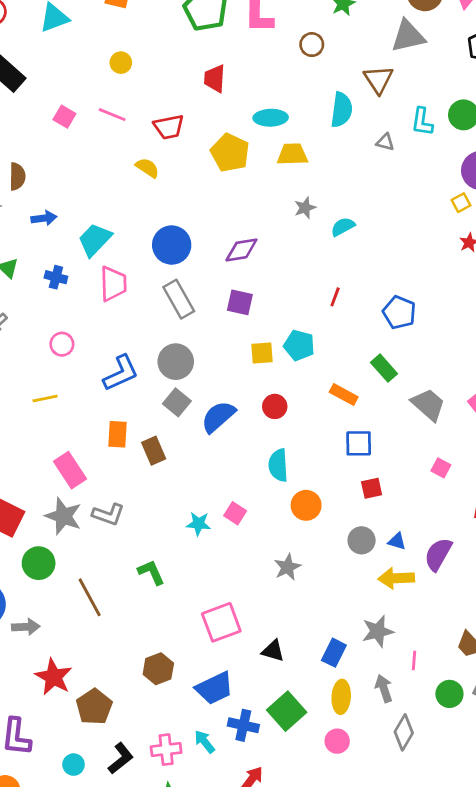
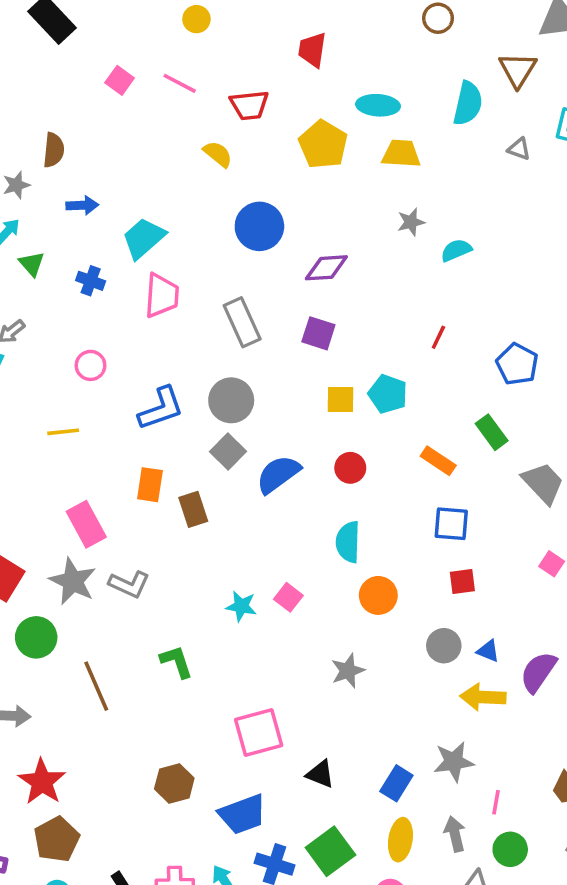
blue circle: (172, 245) -> (259, 226), moved
green circle: (449, 694) -> (510, 849), moved
brown pentagon: (94, 707) -> (57, 839), moved

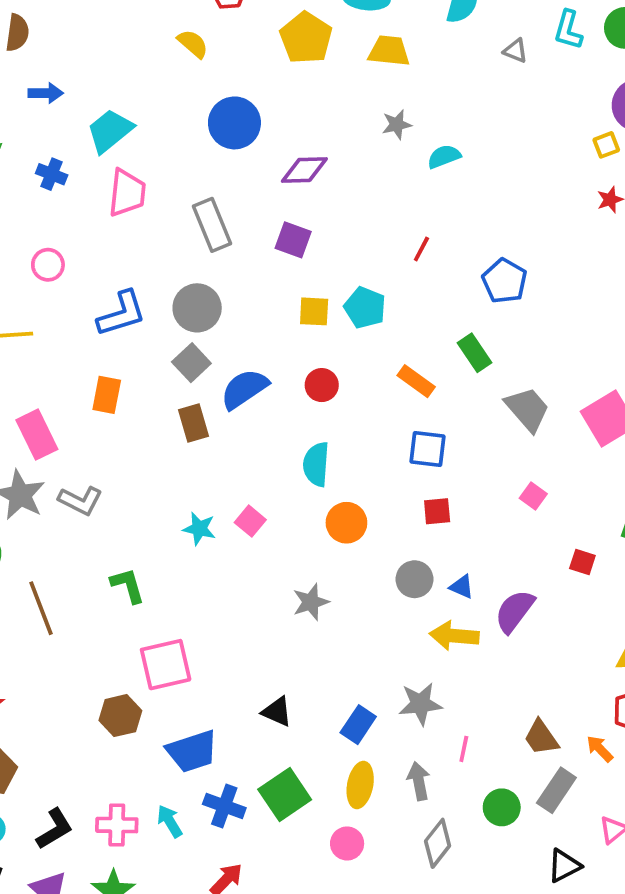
brown rectangle: (193, 509) -> (193, 423), moved
pink square: (259, 732) -> (166, 665), moved
green circle: (510, 849) -> (502, 807), moved

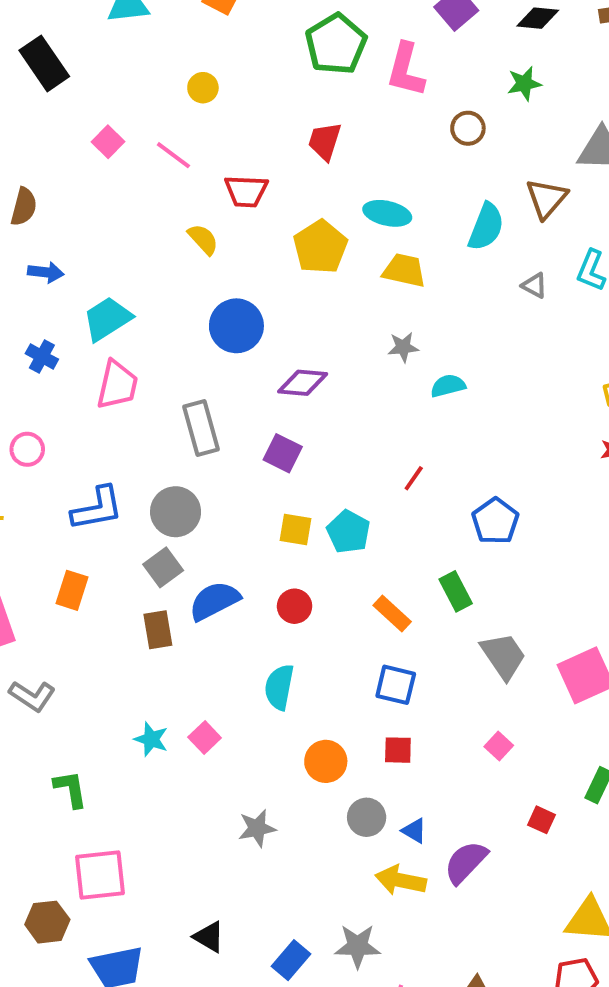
orange circle: (346, 523) -> (326, 761), moved

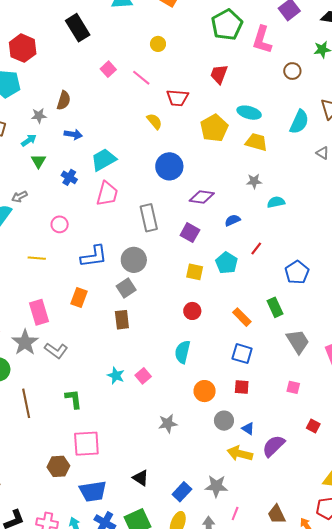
cyan pentagon: (348, 532) -> (227, 263), moved
blue semicircle: (214, 601) -> (232, 220), moved, size x0.6
pink square: (499, 746) -> (293, 387), turned -32

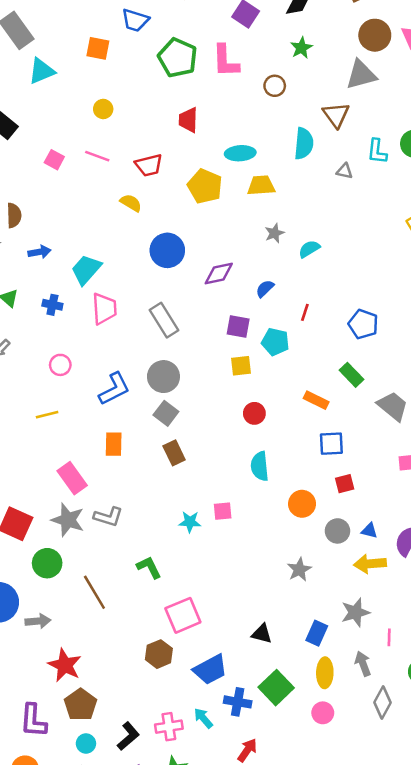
purple square: (190, 233) -> (238, 327), moved
pink square: (143, 376) -> (223, 511), turned -35
gray star: (168, 424) -> (299, 570), moved

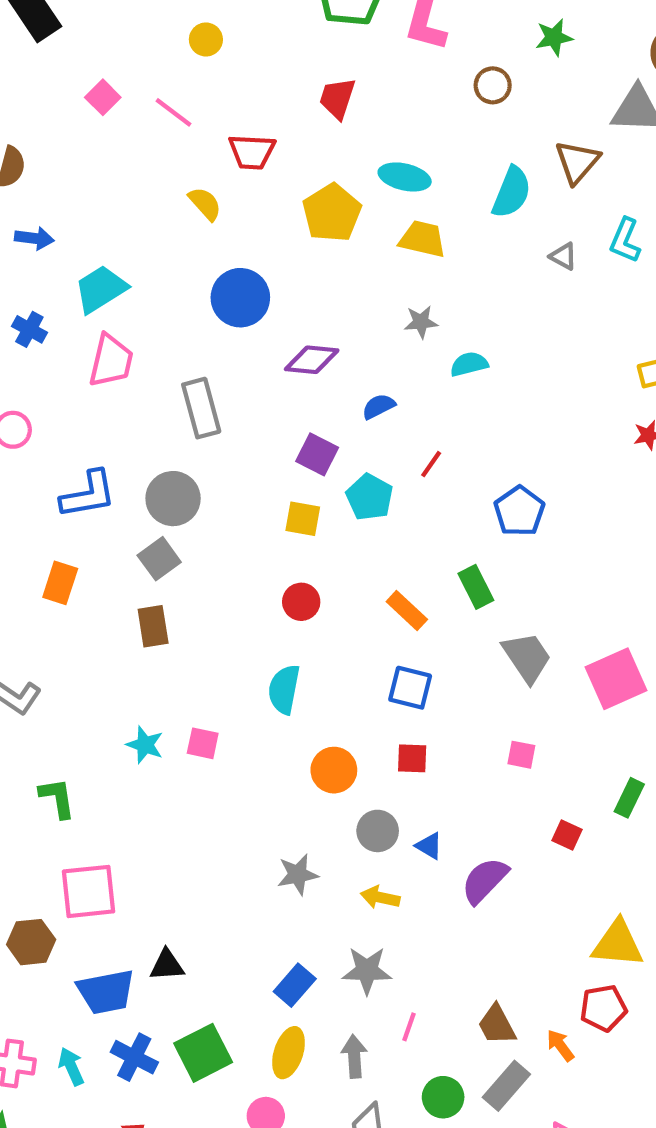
yellow arrow: (370, 564) -> (380, 897), moved, size x0.7
black triangle: (262, 634) -> (167, 965), moved, turned -35

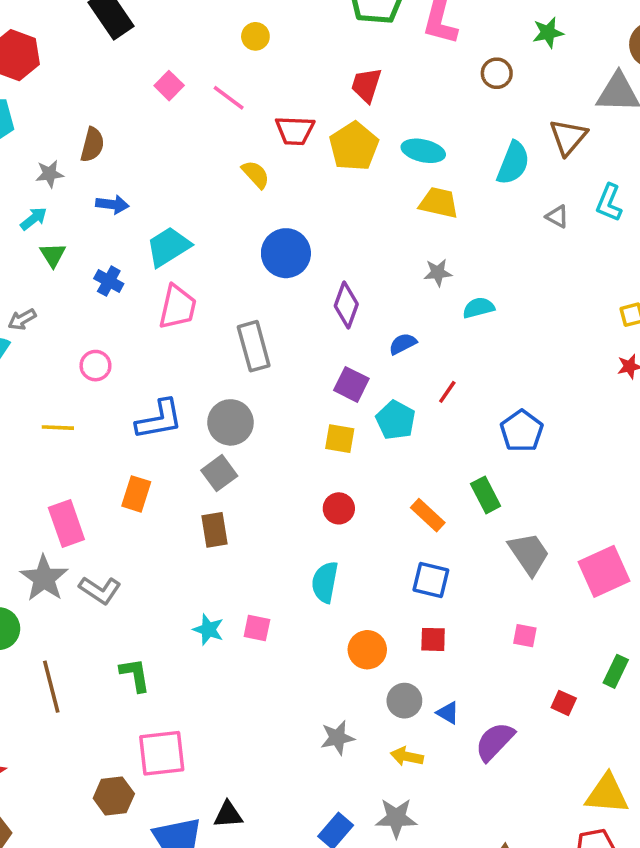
yellow pentagon: (332, 213) -> (354, 146), moved
purple diamond: (312, 360) -> (346, 305), turned -75

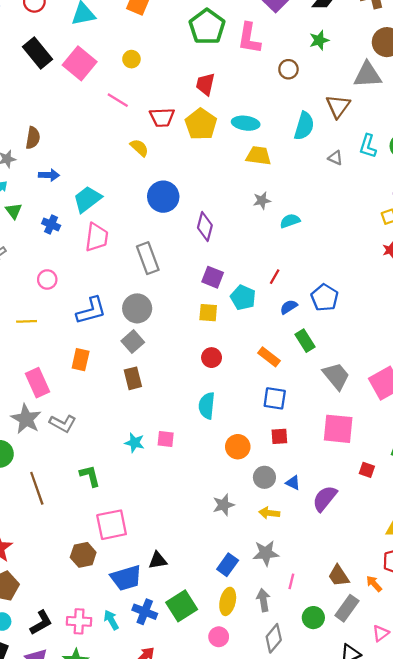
pink square: (169, 86) -> (80, 63), moved, size x1.8
blue semicircle: (403, 344) -> (289, 307), moved
pink square: (525, 636) -> (338, 429), size x2.0

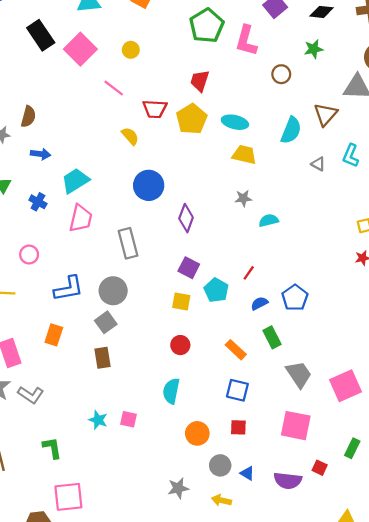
purple semicircle: (325, 498) -> (288, 481), moved, turned -128

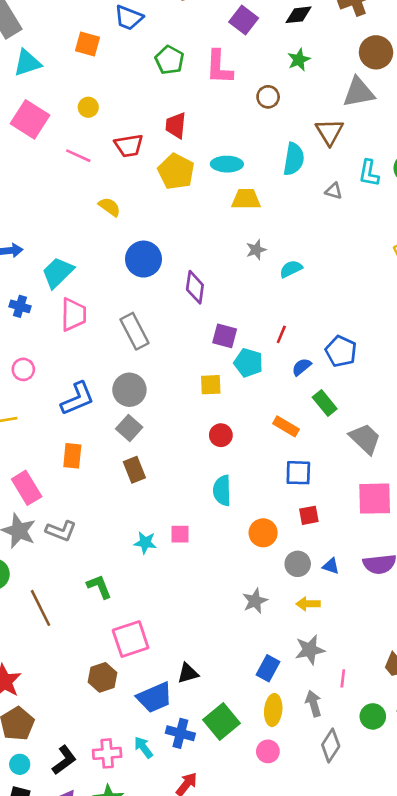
green pentagon: (207, 26) -> (170, 60), size x0.7
red trapezoid: (155, 109) -> (129, 146), moved
purple square: (189, 268) -> (225, 336), moved

